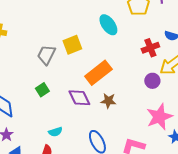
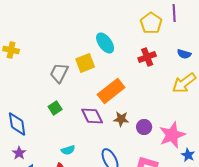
cyan ellipse: (108, 25) -> (105, 43), moved
red cross: (150, 48) -> (147, 57), moved
purple circle: (152, 81) -> (144, 127), moved

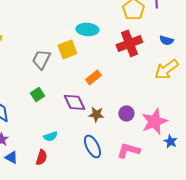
cyan ellipse: (105, 43) -> (87, 29), turned -50
red cross: (147, 57) -> (129, 43), size x1.4
orange rectangle: (111, 91) -> (93, 77), size x0.6
brown star: (121, 119) -> (96, 114), moved

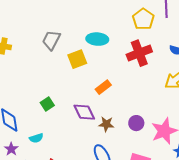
gray trapezoid: (41, 59) -> (51, 40), moved
cyan semicircle: (50, 136) -> (36, 138), moved

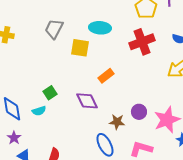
yellow square: (77, 59) -> (80, 48), turned 30
brown star: (106, 124) -> (117, 122), moved
cyan semicircle: (36, 138) -> (39, 111), moved

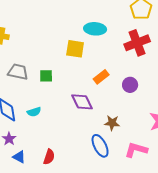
gray trapezoid: (54, 29) -> (18, 72), moved, turned 75
green square: (50, 93) -> (46, 76), moved, turned 32
purple circle: (139, 112) -> (130, 85), moved

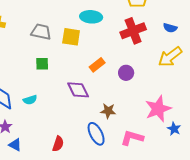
gray trapezoid: (18, 72) -> (41, 32), moved
red semicircle: (49, 157) -> (58, 144), moved

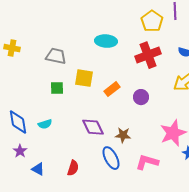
yellow square: (71, 37) -> (84, 78), moved
purple diamond: (78, 90) -> (93, 127), moved
blue triangle: (15, 145) -> (38, 169), moved

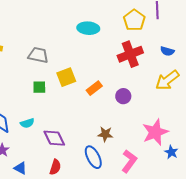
cyan ellipse: (106, 41) -> (88, 28), moved
yellow square: (84, 78) -> (66, 77), turned -30
purple diamond: (93, 127) -> (54, 138), moved
pink L-shape: (147, 162) -> (129, 161), turned 110

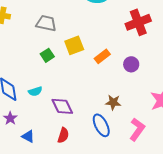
green square: (39, 87) -> (47, 55), turned -32

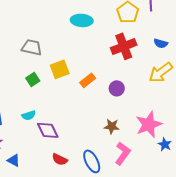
cyan semicircle: (35, 91) -> (29, 115), moved
brown star: (113, 102) -> (112, 126), moved
blue ellipse: (101, 125) -> (92, 161), moved
red semicircle: (63, 135) -> (60, 159), moved, turned 98

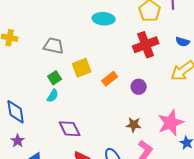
cyan semicircle: (29, 115) -> (53, 96), moved, turned -40

